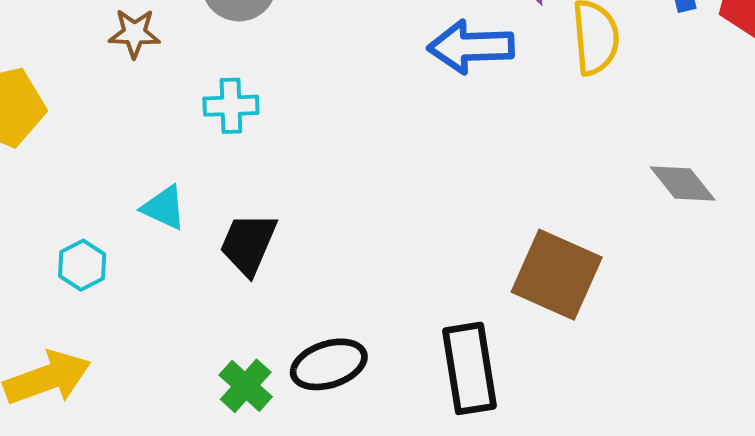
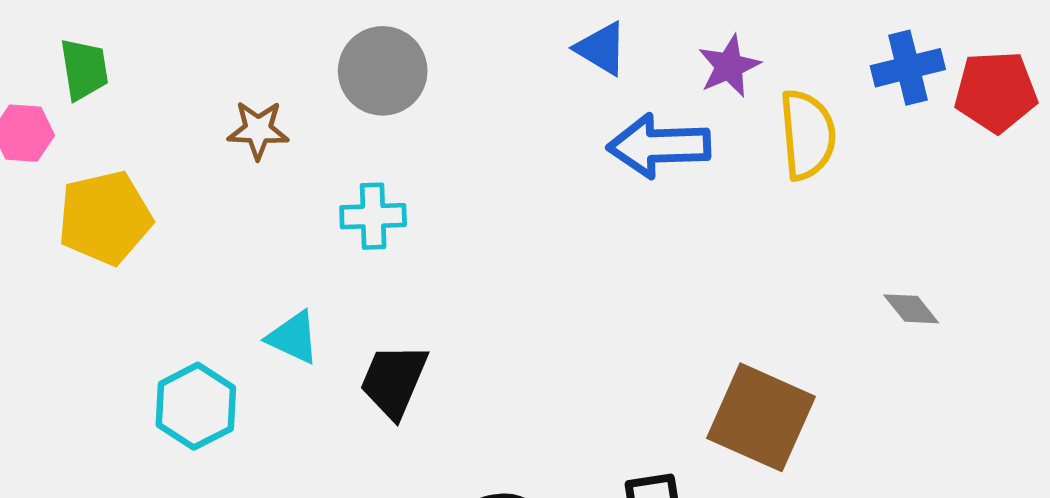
gray diamond: (683, 183) -> (911, 309), size x0.7
cyan hexagon: (82, 265) -> (196, 406), size x1.4

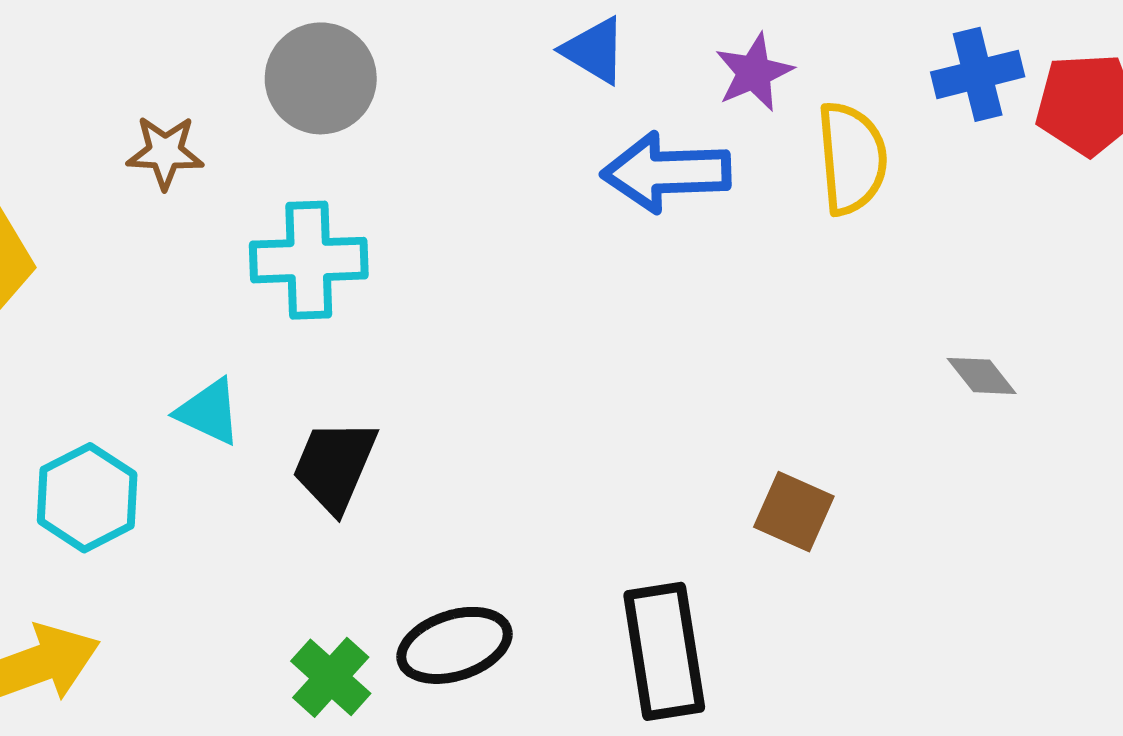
cyan cross: (373, 216) -> (309, 260), size x1.4
brown square: (761, 417) -> (794, 512), size x0.6

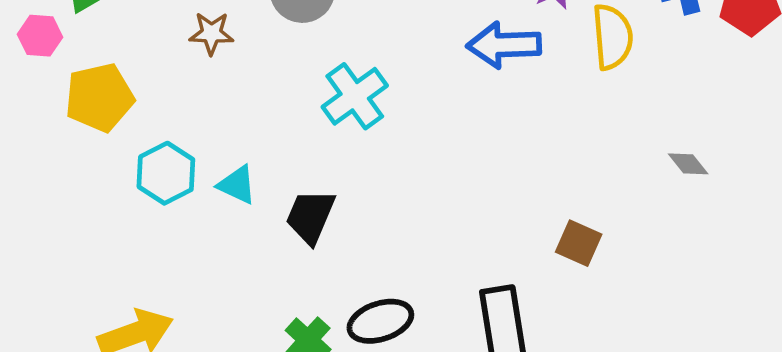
cyan cross: (309, 260) -> (355, 96), moved, turned -34
cyan hexagon: (87, 498) -> (166, 173), moved

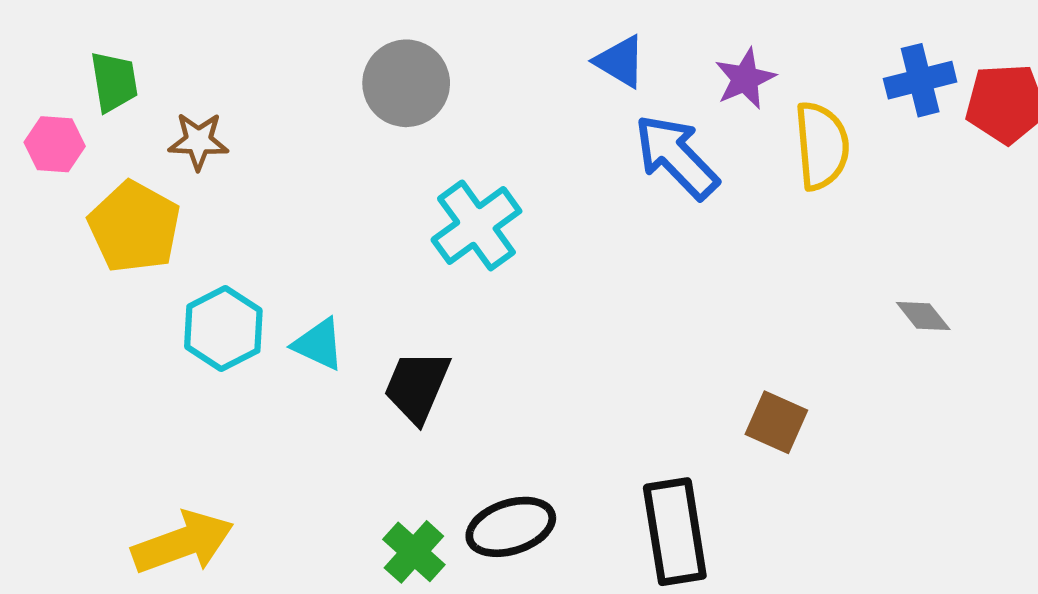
brown star: (211, 33) -> (198, 141), moved
blue arrow: (504, 45) -> (676, 157), turned 48
yellow pentagon: (99, 97) -> (134, 227), turned -30

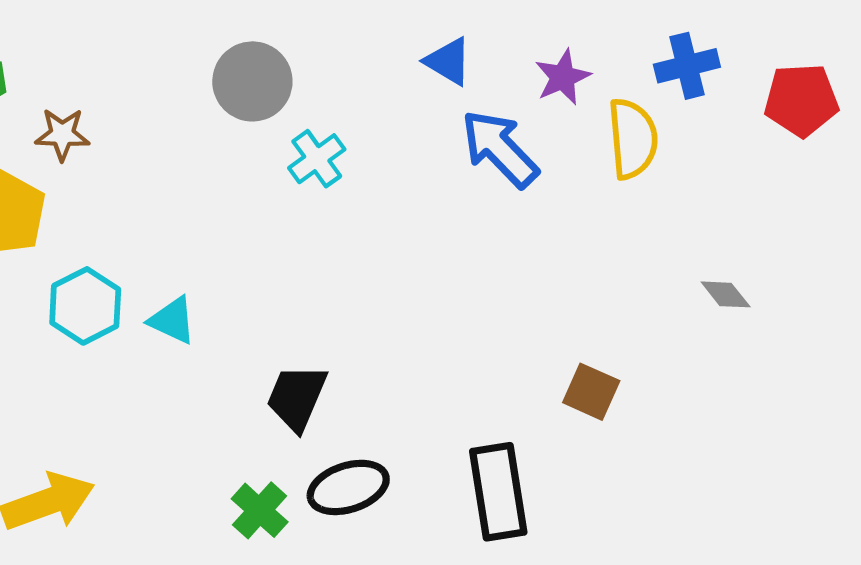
blue cross: (920, 80) -> (687, 66), moved
cyan cross: (476, 225) -> (317, 159), moved, size x0.7
black trapezoid: (417, 386) -> (297, 397), moved

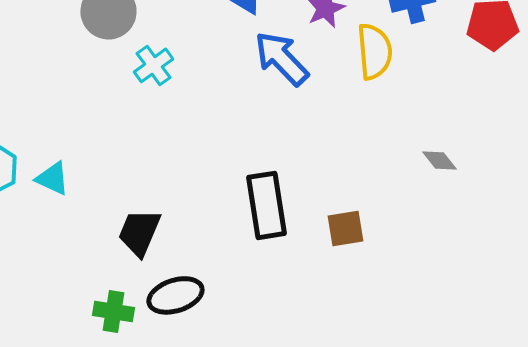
brown square: (591, 392) -> (345, 228), turned -33
black rectangle: (498, 492) -> (266, 205), moved
green cross: (260, 510) -> (113, 311), turned -33

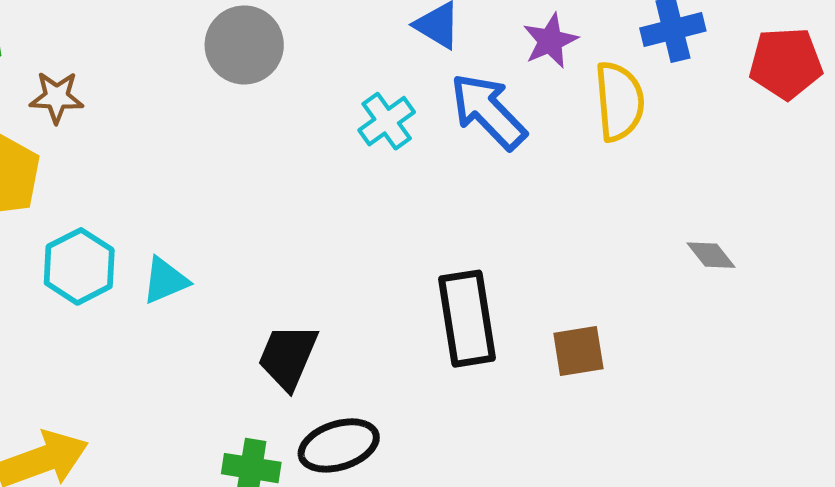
cyan cross: (153, 65) -> (387, 121), moved
cyan triangle: (52, 178) -> (165, 280), turned -48

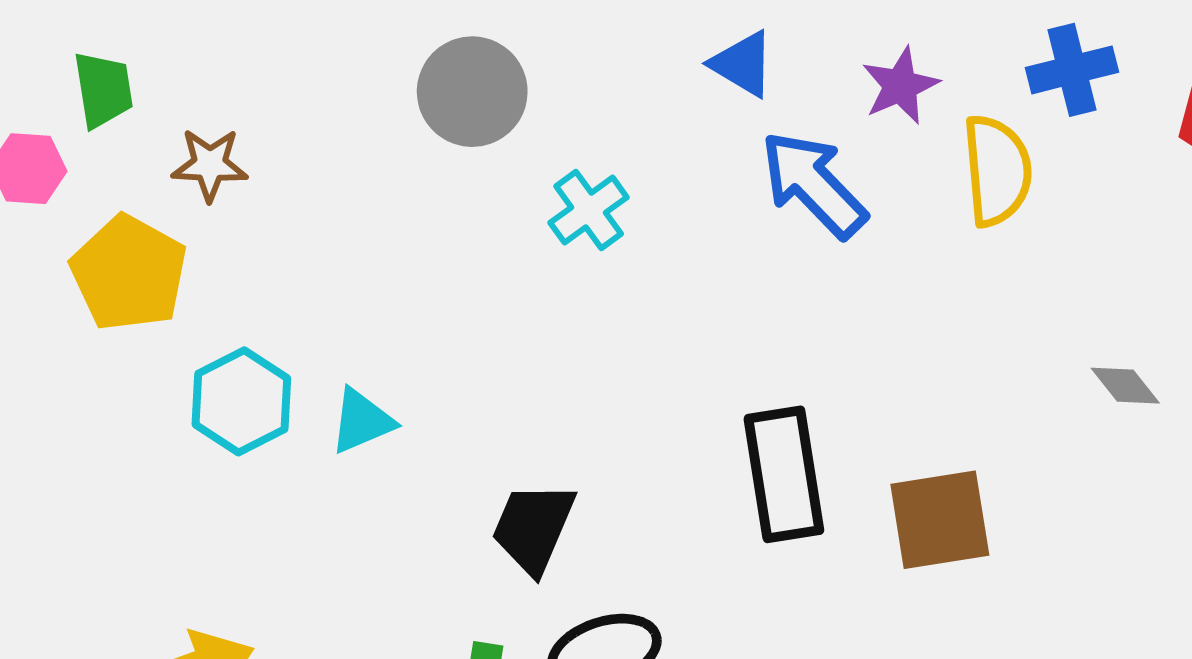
cyan cross: (387, 121) -> (589, 210), moved
brown square: (578, 351) -> (940, 520), size x1.4

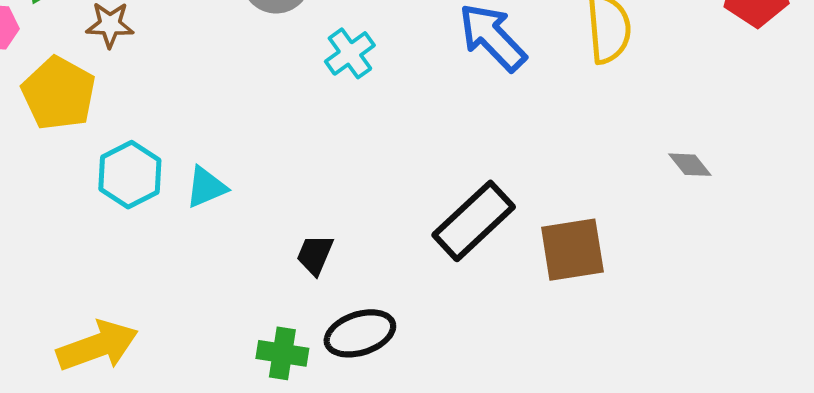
black rectangle: (784, 474) -> (474, 221), turned 56
black trapezoid: (533, 528) -> (315, 255), size x0.7

